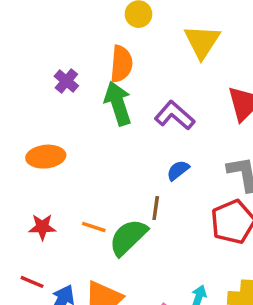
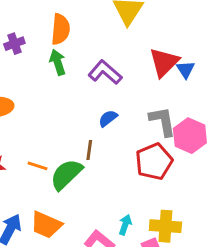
purple cross: (66, 81) -> (14, 44), turned 30
green arrow: (118, 103) -> (58, 62), size x0.7

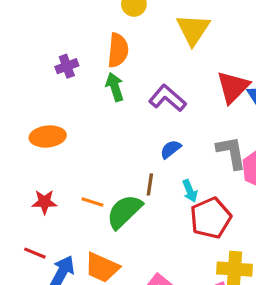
red pentagon: (154, 161) -> (211, 218), moved
cyan arrow: (125, 225) -> (190, 191), moved, turned 138

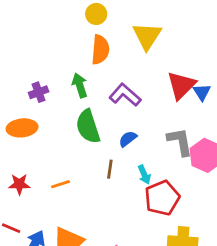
orange semicircle: (118, 50) -> (100, 50), moved
purple cross: (67, 66) -> (39, 92), moved
orange line: (92, 202) -> (60, 184), turned -36
green semicircle: (124, 212) -> (88, 127), moved, turned -64

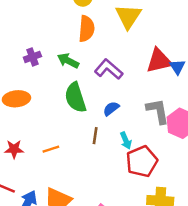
green arrow: (80, 85) -> (68, 61), turned -45
red triangle: (181, 85) -> (159, 61), turned 32
purple cross: (39, 92) -> (32, 57), moved

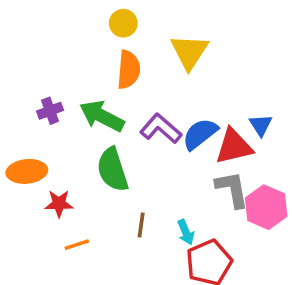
green arrow: (68, 61) -> (102, 116), size x1.4
red triangle: (159, 61) -> (234, 146), moved
blue semicircle: (111, 109) -> (200, 134), moved, size x1.5
red star: (14, 149) -> (59, 204), moved

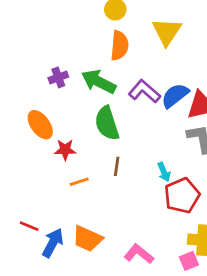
orange ellipse: (27, 171) -> (40, 125), turned 60
brown line: (141, 225) -> (117, 166), moved

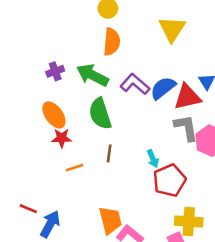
yellow triangle: (167, 32) -> (172, 29), moved
orange ellipse: (40, 125) -> (54, 115), moved
orange trapezoid: (87, 239) -> (110, 220), moved, turned -128

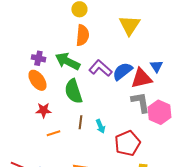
purple cross: (55, 71) -> (38, 58), turned 32
orange ellipse: (54, 115) -> (37, 80), moved
cyan arrow: (153, 159) -> (100, 126), moved

